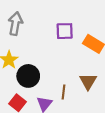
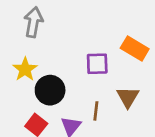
purple square: (65, 31) -> (97, 64), moved

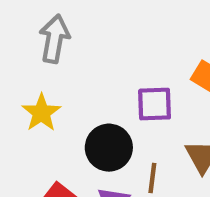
black circle: (50, 90) -> (109, 148), moved

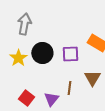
black circle: (109, 148) -> (42, 53), moved

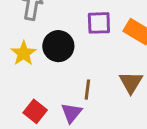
purple square: (70, 54) -> (99, 23), moved
brown line: (69, 88) -> (87, 90), moved

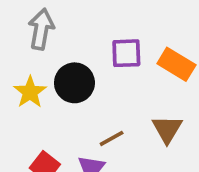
brown line: (87, 90) -> (112, 138), turned 54

